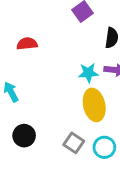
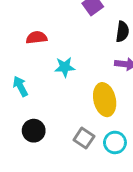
cyan star: (88, 73) -> (65, 67), moved

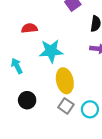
cyan star: (65, 67) -> (51, 51), size x1.5
yellow ellipse: (105, 100) -> (65, 81), moved

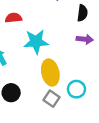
cyan circle: (90, 109) -> (76, 89), moved

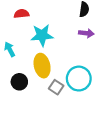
yellow ellipse: (50, 73) -> (42, 66), moved
cyan circle: (76, 89) -> (79, 79), size x1.5

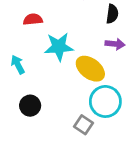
yellow ellipse: (42, 66) -> (90, 69), moved, turned -40
gray square: (56, 87) -> (83, 125), moved

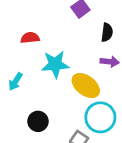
cyan arrow: (18, 65) -> (15, 82), turned -120
black circle: (30, 106) -> (38, 121), moved

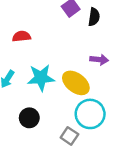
black semicircle: (107, 32) -> (94, 17), moved
cyan star: (55, 64) -> (41, 78), moved

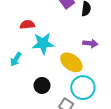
cyan star: (41, 78) -> (43, 43), moved
black circle: (29, 118) -> (42, 85), moved

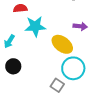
black circle: (42, 85) -> (13, 66), moved

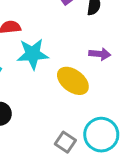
cyan circle: (73, 68) -> (101, 135), moved

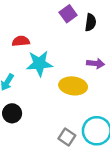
yellow ellipse: (73, 81) -> (73, 86), turned -30

